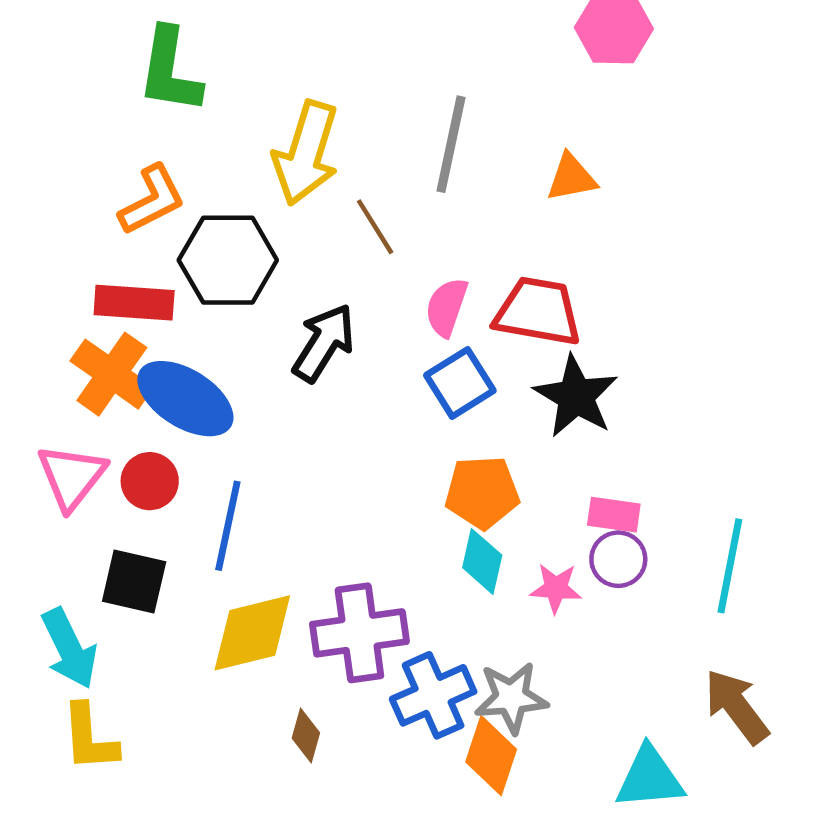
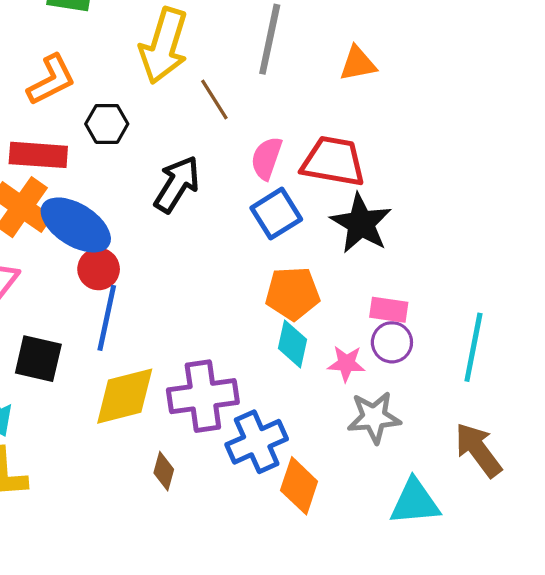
black hexagon: (228, 260) -> (107, 124), size x0.6
red circle: (150, 481) -> (99, 269), moved
gray star: (511, 698) -> (374, 417), moved

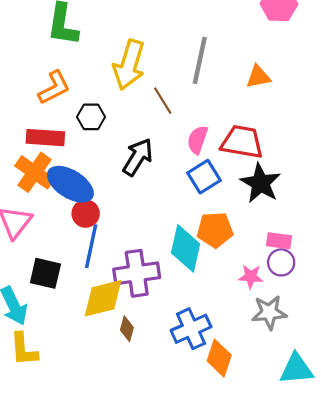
cyan diamond: (293, 344) -> (186, 248), moved, size x1.5
purple cross: (203, 396) -> (137, 273), moved
brown diamond: (164, 471) -> (127, 329), moved

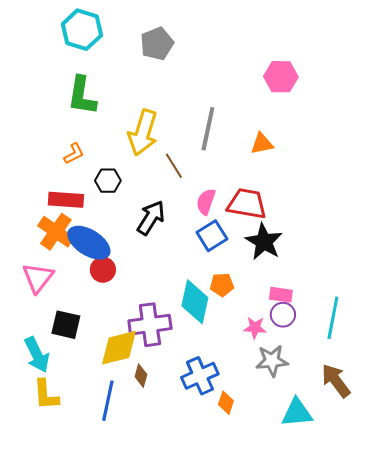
orange L-shape: (54, 88) -> (74, 154), size x0.7
orange pentagon: (215, 230) -> (222, 285), size x0.7
blue line: (91, 246) -> (108, 401), moved
orange diamond: (219, 358) -> (226, 403), size x0.7

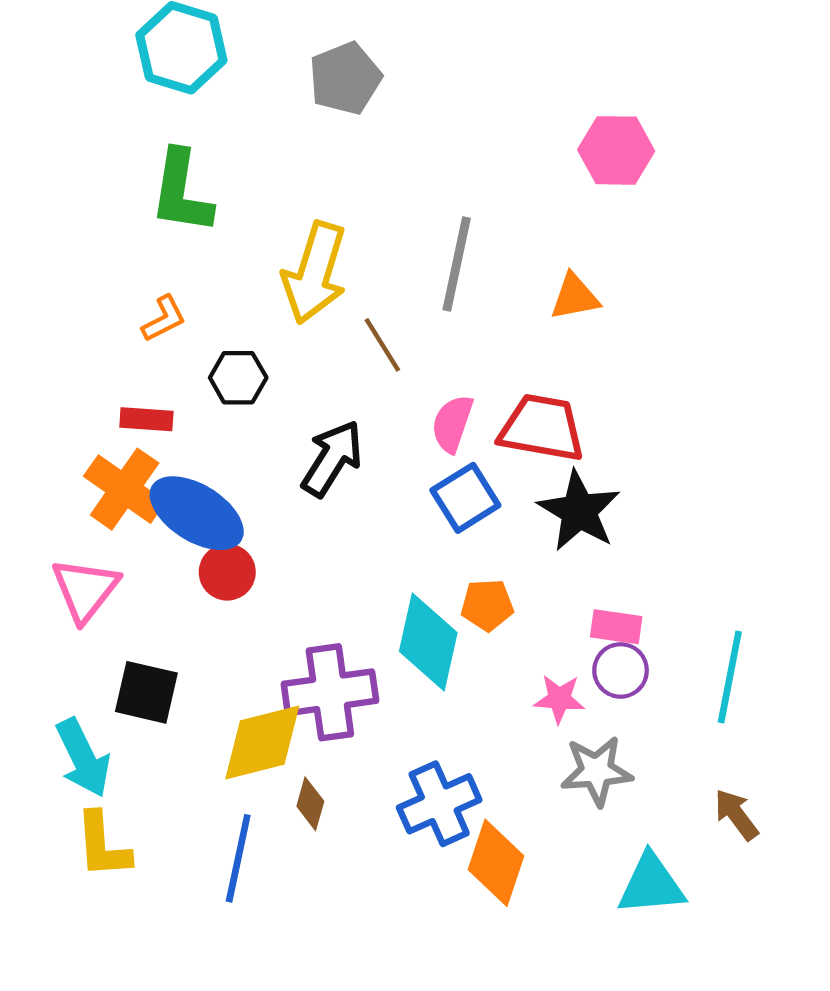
red rectangle: (66, 200) -> (146, 419), size x0.7
brown arrow: (336, 381) -> (736, 815), size x0.7
orange diamond: (226, 403) -> (496, 863), size x1.6

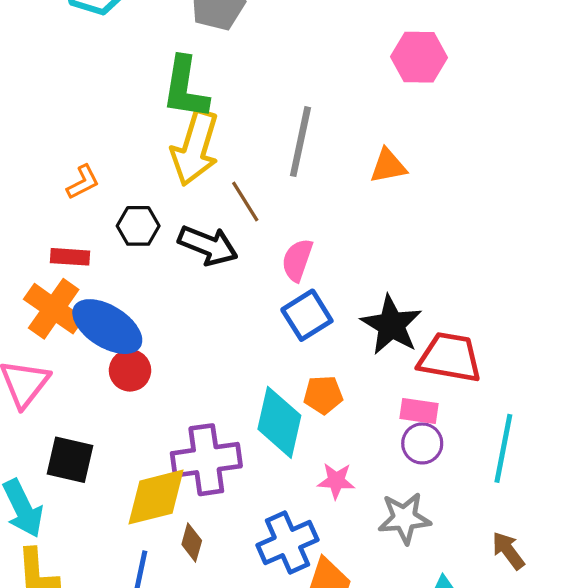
green L-shape: (181, 192) -> (185, 88), moved
red trapezoid: (542, 428) -> (450, 357), moved
black arrow: (332, 459) -> (208, 245), moved, turned 80
pink star: (559, 699) -> (336, 481), moved

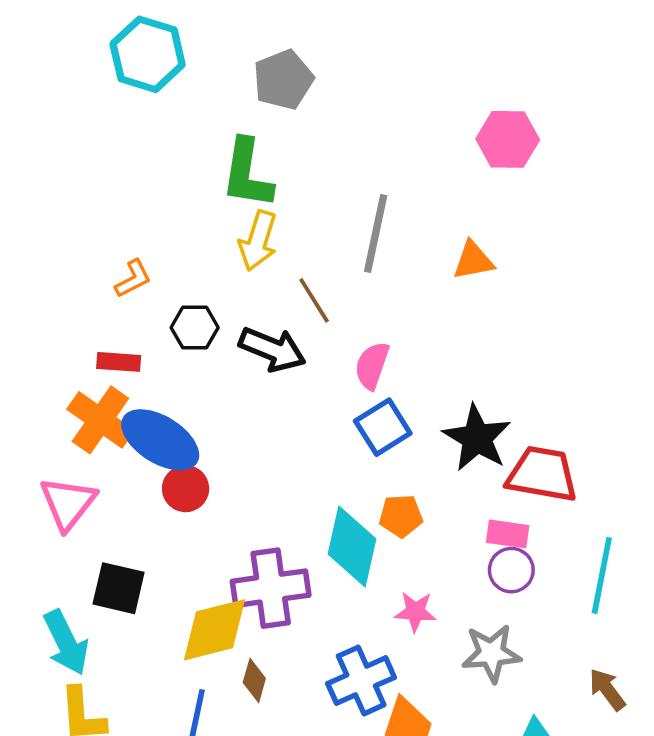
yellow arrow: (195, 148) -> (258, 241), size x0.7

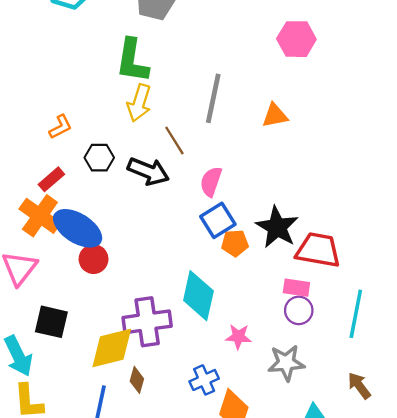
red rectangle: (119, 362) -> (51, 179), turned -45
orange pentagon: (401, 516) -> (235, 243), moved
blue cross: (361, 680) -> (204, 380), size x0.7

